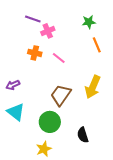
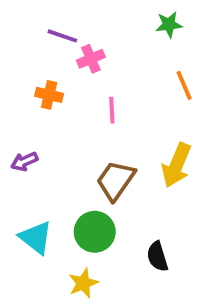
green star: (89, 22) -> (169, 25), moved
orange cross: (35, 53) -> (49, 95), moved
pink line: (59, 58) -> (112, 110), turned 48
cyan triangle: (16, 112) -> (36, 237), moved

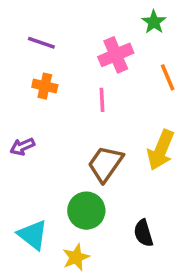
green star: (169, 25) -> (154, 22), turned -30
purple line: (62, 36) -> (41, 43), moved
pink cross: (91, 59) -> (116, 55), moved, size x1.4
cyan triangle: (36, 237) -> (33, 235), moved

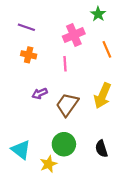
purple arrow: (22, 147) -> (40, 93), moved
green circle: (86, 211) -> (64, 144), moved
black semicircle: (143, 233) -> (101, 149), moved

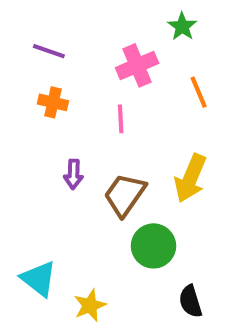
purple arrow: (40, 93) -> (73, 174), turned -64
green circle: (64, 144) -> (153, 246), moved
black semicircle: (101, 149) -> (190, 301), moved

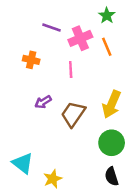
purple line: (49, 51) -> (52, 27), moved
orange line: (199, 92) -> (107, 47), moved
purple arrow: (73, 174) -> (43, 102), turned 56
green circle: (153, 246) -> (112, 143), moved

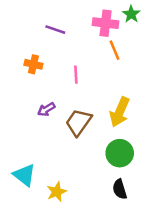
green star: (107, 15) -> (131, 14), moved
pink cross: (80, 38) -> (106, 23), moved, turned 30

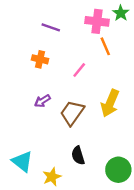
orange cross: (33, 64) -> (40, 59), moved
pink line: (76, 75) -> (79, 70), moved, turned 42
green circle: (120, 153) -> (118, 170), moved
black semicircle: (120, 189) -> (78, 155), moved

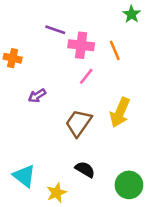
pink cross: (97, 21) -> (81, 45), moved
orange cross: (40, 59) -> (13, 58), moved
purple arrow: (42, 101) -> (37, 96), moved
black semicircle: (78, 155) -> (85, 169), turned 138

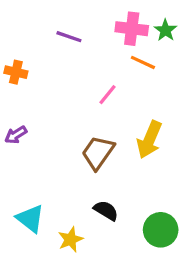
green star: (132, 14) -> (165, 30), moved
pink cross: (81, 45) -> (132, 29), moved
orange line: (115, 50) -> (143, 62), turned -42
purple arrow: (37, 96) -> (16, 135), moved

